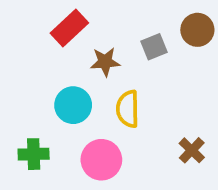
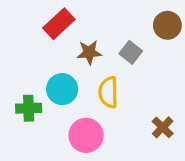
gray square: (154, 47) -> (131, 52), moved, turned -30
green cross: (34, 154) -> (29, 108), moved

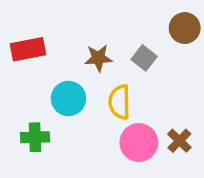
red rectangle: (59, 24) -> (28, 49), moved, turned 32
green cross: (29, 108) -> (35, 137), moved
pink circle: (86, 135) -> (139, 142), moved

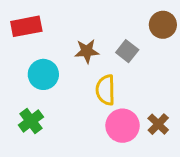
red rectangle: (28, 49) -> (26, 26), moved
cyan circle: (68, 98) -> (43, 74), moved
green cross: (35, 137) -> (31, 121), turned -35

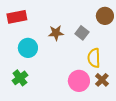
yellow semicircle: (105, 90) -> (94, 58), moved

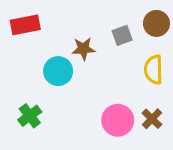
gray square: (82, 33) -> (122, 35), moved, turned 32
cyan circle: (28, 48) -> (58, 71), moved
yellow semicircle: (94, 58) -> (153, 70), moved

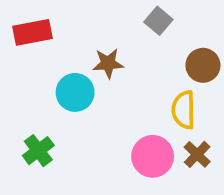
brown circle: (156, 23) -> (203, 65), moved
gray square: (122, 35) -> (158, 21), moved, turned -30
yellow semicircle: (153, 70) -> (184, 110), moved

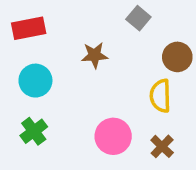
cyan circle: (75, 92) -> (35, 81), moved
brown cross: (197, 154) -> (162, 146), moved
pink circle: (153, 156) -> (113, 136), moved

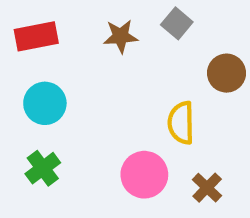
brown star: (95, 55) -> (121, 36), moved
yellow semicircle: (160, 96) -> (181, 123), moved

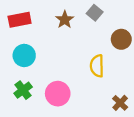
brown star: (121, 36) -> (65, 20), turned -30
pink circle: (144, 175) -> (58, 94), moved
brown cross: (207, 188) -> (120, 103), moved

